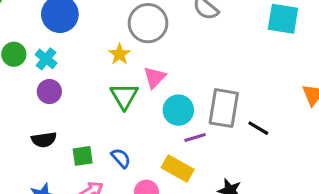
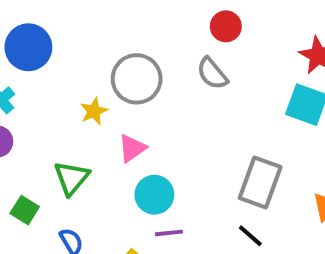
green triangle: (124, 96) -> (72, 178), moved
gray rectangle: (224, 108) -> (260, 183), moved
green square: (83, 156) -> (25, 210), moved, turned 30

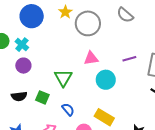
yellow star: (94, 111) -> (65, 12), moved
pink triangle: (132, 148) -> (91, 58), turned 35
purple line: (169, 233) -> (129, 59), moved

